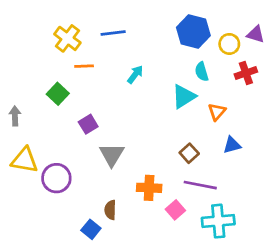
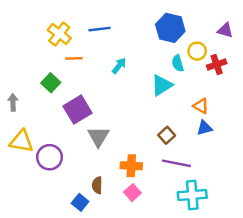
yellow circle: (229, 44) -> (197, 51), moved
orange triangle: (217, 112) -> (201, 106), moved, turned -42
purple square: (88, 124) -> (78, 110), size x1.6
pink square: (175, 210) -> (132, 193), moved

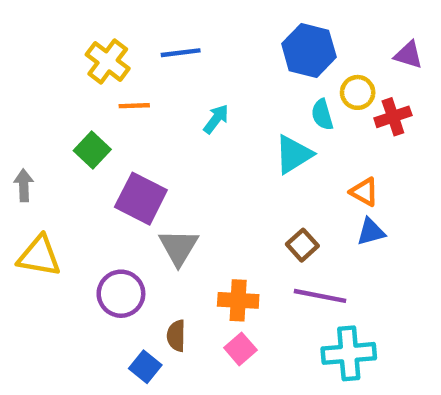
purple square: (78, 110) -> (141, 199), turned -32
purple circle: (50, 157) -> (121, 294), moved

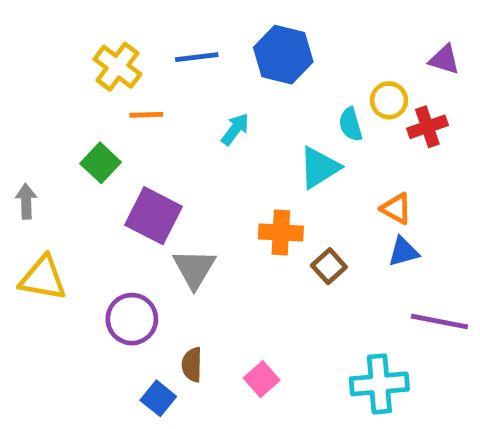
blue hexagon: (309, 50) -> (283, 55), moved
purple line: (320, 296) -> (439, 321), moved
orange cross: (238, 300) -> (281, 233), moved

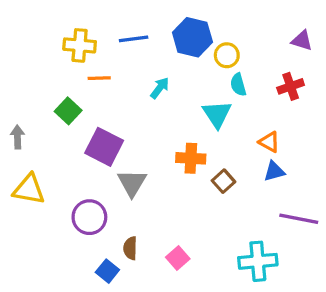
yellow cross: (117, 67) -> (80, 45), turned -32
yellow circle: (389, 100) -> (227, 55), moved
cyan triangle: (319, 168) -> (217, 114), turned -32

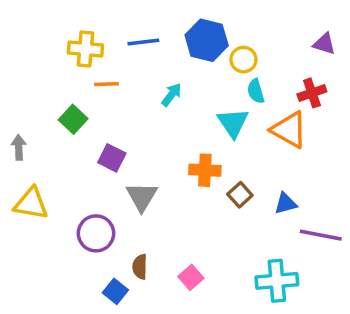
orange triangle: (269, 142) -> (289, 130), moved, size x1.6
purple square: (104, 147) -> (112, 158), size x0.7
blue triangle: (274, 171) -> (286, 204), moved

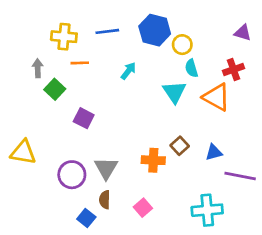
gray arrow: (19, 147) -> (38, 68), moved
orange cross: (205, 170) -> (153, 160), moved
gray triangle: (142, 197) -> (106, 168), moved

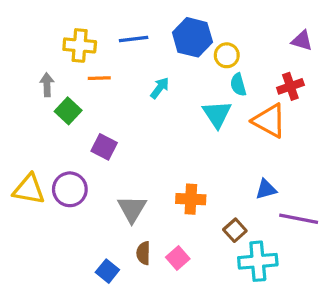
brown square: (180, 146) -> (235, 230), moved
purple circle: (72, 175) -> (70, 189), moved
brown semicircle: (105, 200) -> (143, 253), moved

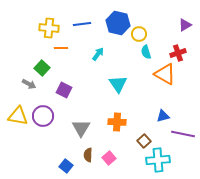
purple triangle: (302, 41) -> (185, 25), turned -48
gray arrow: (47, 85) -> (29, 84), moved, turned 120
cyan triangle: (217, 114) -> (118, 84), moved

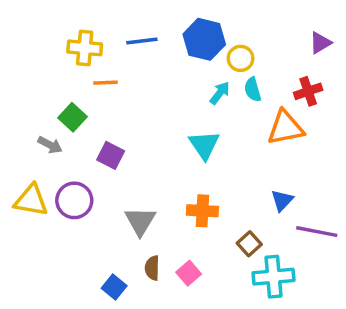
cyan arrow: (98, 54) -> (220, 93), moved
orange triangle: (165, 74) -> (286, 128), turned -40
blue triangle: (163, 116) -> (282, 200), turned -32

